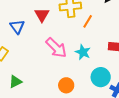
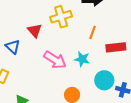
orange line: (88, 21) -> (93, 32), moved

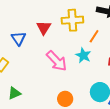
orange line: (93, 32) -> (94, 36), moved
cyan star: (82, 59) -> (83, 55), moved

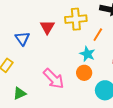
pink arrow: (57, 61) -> (54, 79), moved
orange circle: (65, 99) -> (84, 73), moved

